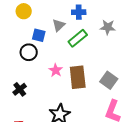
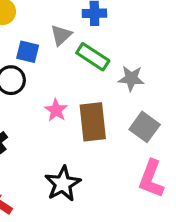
gray star: (108, 27) -> (131, 78), moved
green rectangle: (78, 38) -> (93, 57), turned 72

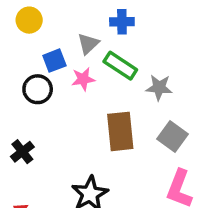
blue square: (28, 52) -> (54, 61), turned -35
pink star: (56, 110) -> (83, 79), moved, turned 30

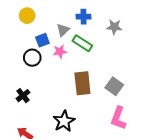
gray star: (159, 88) -> (114, 27), moved

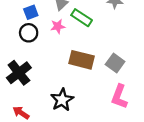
blue square: (42, 40) -> (31, 12), moved
brown rectangle: (82, 83) -> (82, 60), turned -70
black cross: (23, 96) -> (19, 73), size x1.6

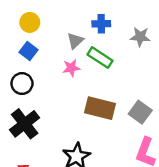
blue square: (31, 12) -> (28, 51), moved, turned -32
black circle: (29, 33) -> (22, 84), moved

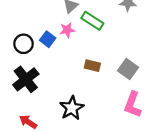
blue square: (28, 51) -> (48, 39), moved
brown rectangle: (100, 108) -> (92, 66), size x0.6

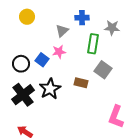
green rectangle: (92, 21) -> (93, 44), moved, turned 66
gray square: (128, 69) -> (103, 70), moved
black star: (72, 108) -> (50, 89), moved

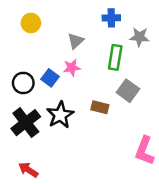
blue cross: (82, 18) -> (111, 18), moved

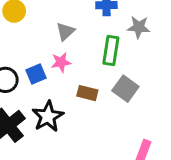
blue square: (50, 78) -> (36, 74), turned 30
brown rectangle: (100, 107) -> (87, 93), moved

